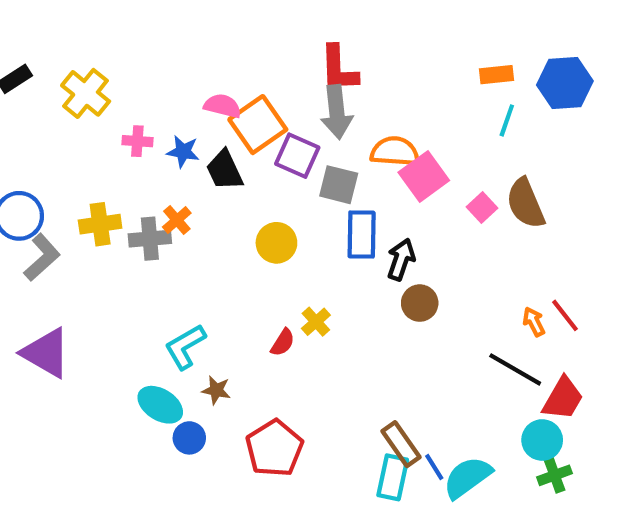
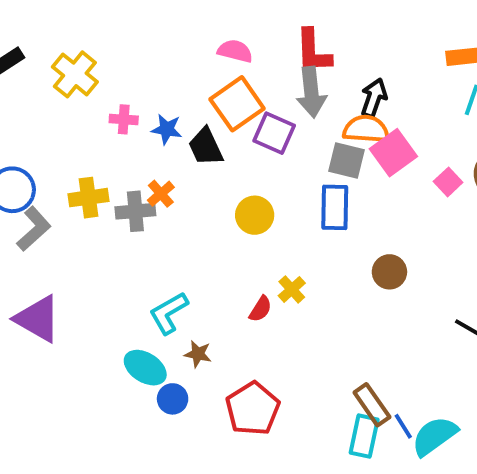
pink semicircle: (223, 106) -> (235, 51), moved
gray square: (339, 185) -> (346, 160), moved
black arrow: (401, 259) -> (374, 98), moved

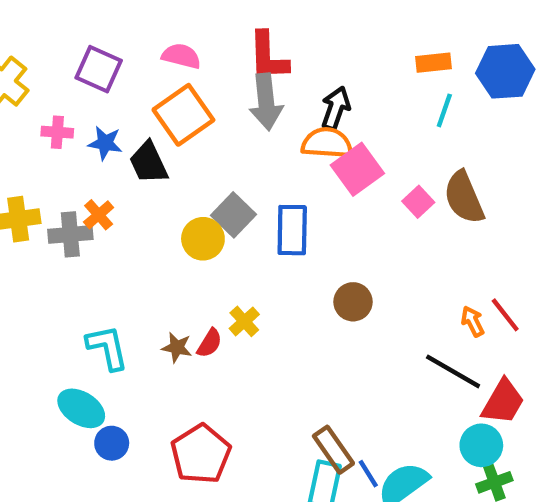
purple square: (274, 133) -> (99, 69), moved
gray square: (346, 160) -> (233, 215), moved, turned 30
cyan L-shape: (169, 313) -> (107, 347), turned 108
brown star: (198, 354) -> (177, 347), moved

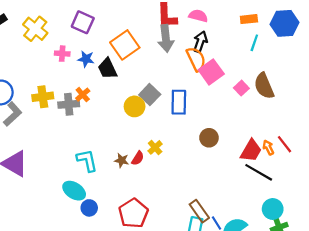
pink semicircle: (181, 56) -> (198, 16), moved
orange semicircle: (327, 143) -> (196, 59), turned 60
red trapezoid: (503, 402) -> (251, 151), moved

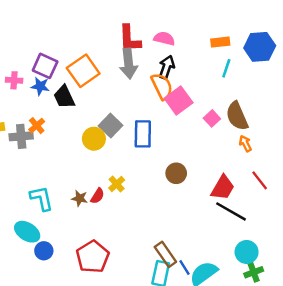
purple square: (83, 22) -> (45, 66), moved
orange arrow: (268, 147) -> (245, 143), moved

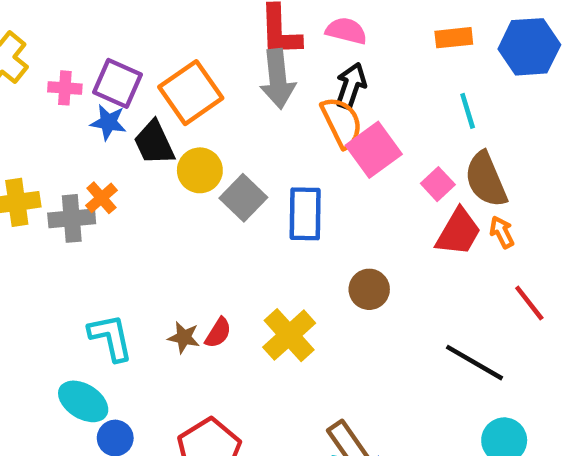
cyan line: (226, 68) -> (468, 111), moved, turned -36
pink cross: (14, 80) -> (65, 88), moved
yellow circle: (94, 139) -> (200, 170), moved
yellow cross: (117, 184) -> (289, 335), moved, size x1.6
red trapezoid: (223, 188) -> (458, 232), moved

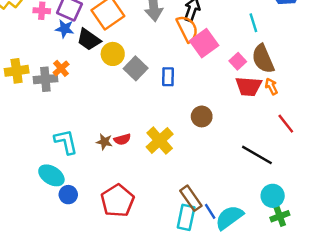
black trapezoid: (154, 143) -> (89, 40), turned -30
blue rectangle: (305, 214) -> (168, 77), size x0.7
red trapezoid: (458, 232) -> (249, 86), turned 64
red semicircle: (218, 333) -> (122, 139), turned 42

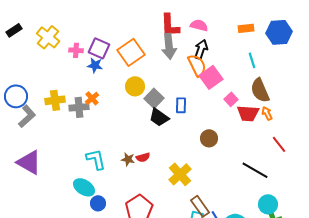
black trapezoid: (89, 40) -> (159, 117), moved
pink square: (238, 61) -> (231, 99), moved
yellow cross: (160, 141) -> (180, 174), moved

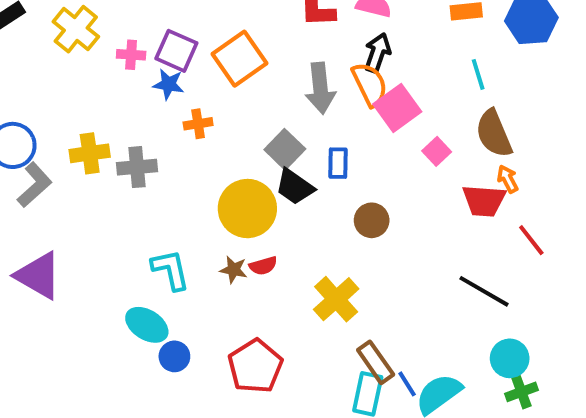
gray arrow: (169, 46) -> (320, 88), moved
yellow circle: (135, 86) -> (247, 209), moved, size x1.5
orange cross: (92, 98) -> (198, 124), moved, turned 32
red trapezoid: (248, 113) -> (484, 201), moved
brown circle: (209, 138) -> (372, 220), moved

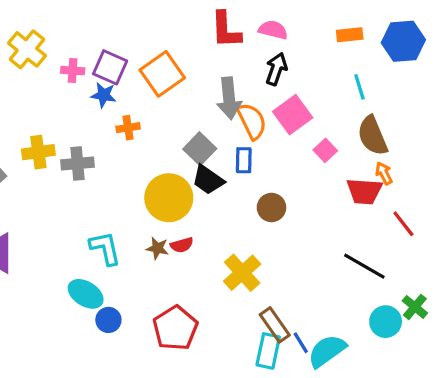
orange semicircle: (370, 84) -> (252, 121), moved
green cross: (521, 392) -> (415, 307), moved, turned -30

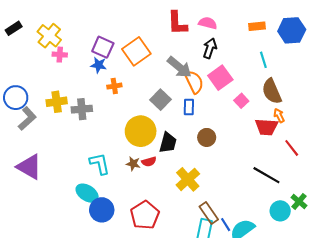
pink cross: (73, 71) -> (60, 55), moved
gray arrow: (229, 98) -> (179, 67), turned -45
black trapezoid: (208, 180) -> (168, 143), moved, turned -110
blue circle: (108, 320) -> (102, 210), size x1.5

